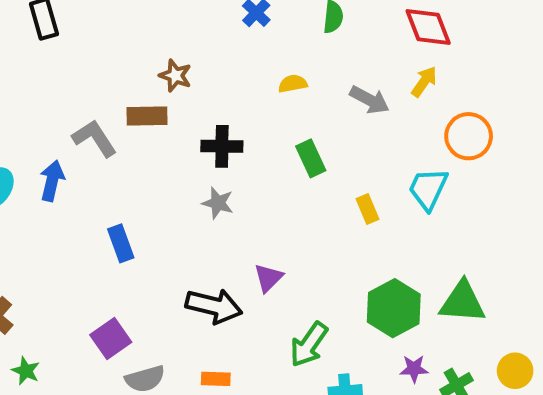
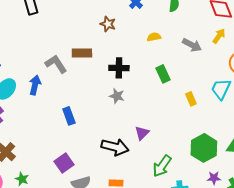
brown star: (175, 76) -> (108, 24), moved

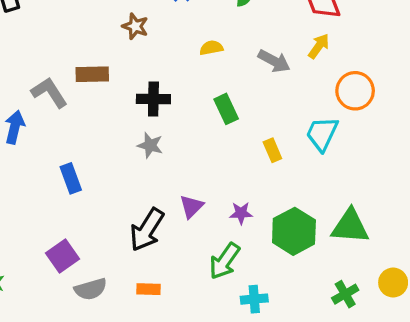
black arrow: (115, 147) -> (147, 230), turned 108
purple star: (214, 178) -> (241, 213), moved

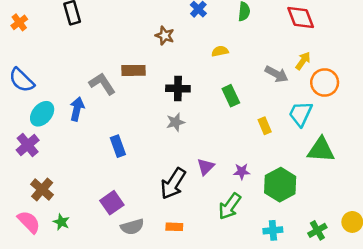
yellow arrow: (319, 46) -> (303, 61), moved
gray arrow: (274, 61) -> (277, 74), moved
gray star: (150, 145) -> (176, 122), turned -30
green triangle: (350, 226) -> (321, 150), moved
cyan cross: (254, 299) -> (273, 230), moved

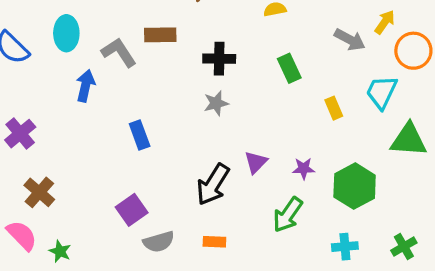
cyan ellipse: (42, 114) -> (66, 33), moved, turned -40
green star: (61, 222) -> (60, 251), moved

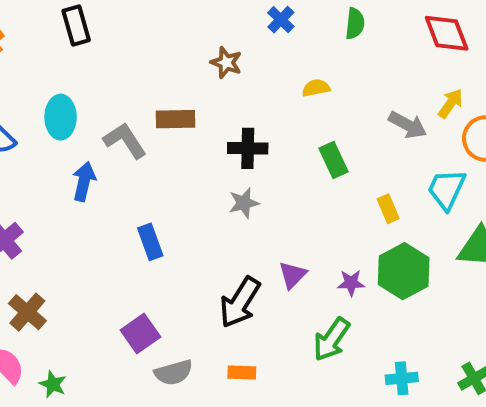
green hexagon: (355, 186) -> (404, 271), moved

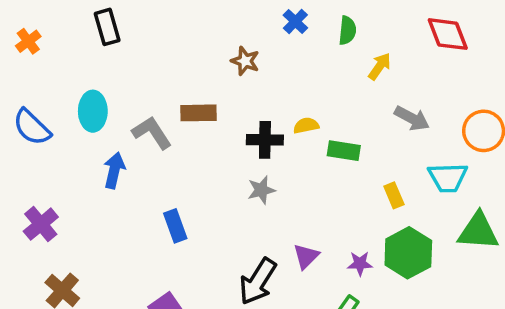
green semicircle: (355, 24) -> (347, 30), moved
yellow semicircle: (316, 88) -> (306, 125), moved
yellow arrow: (450, 103) -> (380, 66), moved
green rectangle: (333, 160) -> (344, 151), turned -56
cyan trapezoid: (447, 189) -> (448, 177), turned -117

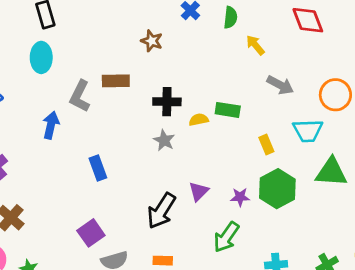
yellow arrow: (380, 66) -> (255, 45), turned -75
cyan ellipse: (93, 111) -> (41, 57), moved
yellow semicircle: (306, 125) -> (199, 120), moved
gray L-shape: (152, 133) -> (80, 96), turned -120
gray star: (261, 190) -> (164, 140), turned -30

